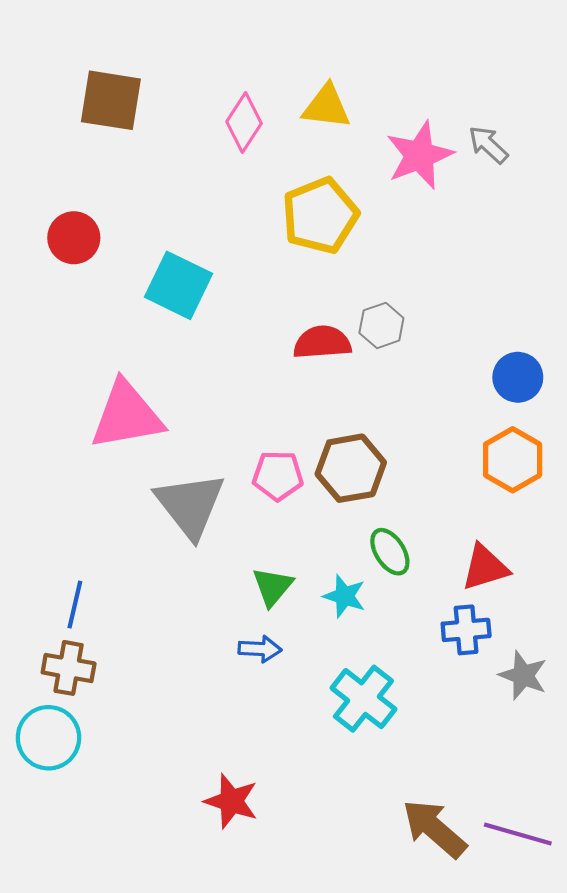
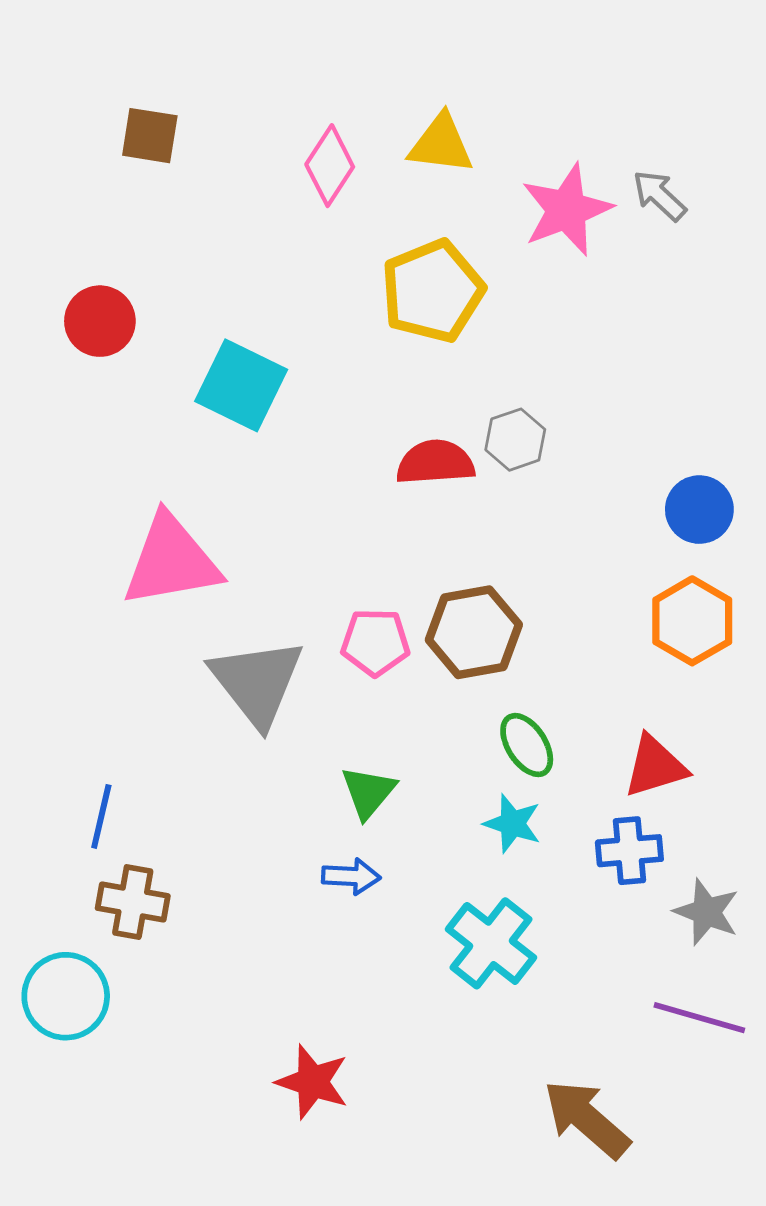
brown square: (111, 100) -> (150, 136), size x0.7
cyan star: (344, 596) -> (512, 824), moved
brown cross: (69, 668) -> (133, 902), moved
purple line: (518, 834) -> (699, 1018), moved

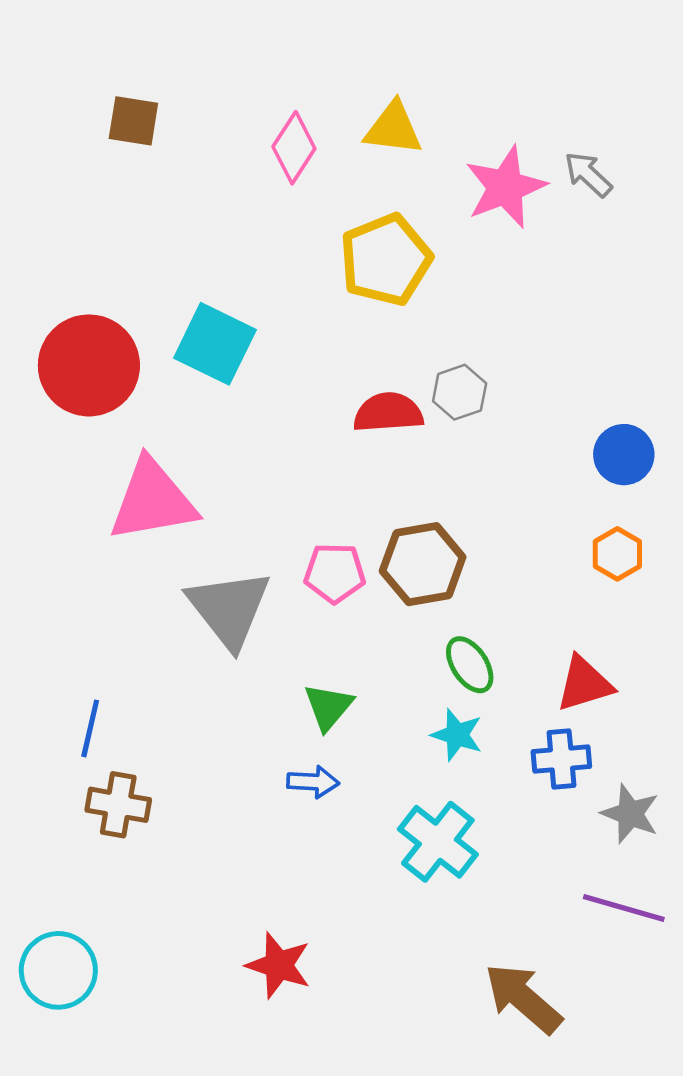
red circle: (100, 321) -> (89, 365), moved, size x1.6
orange hexagon: (692, 621) -> (617, 554), size x0.7
cyan circle: (66, 996) -> (58, 970), moved

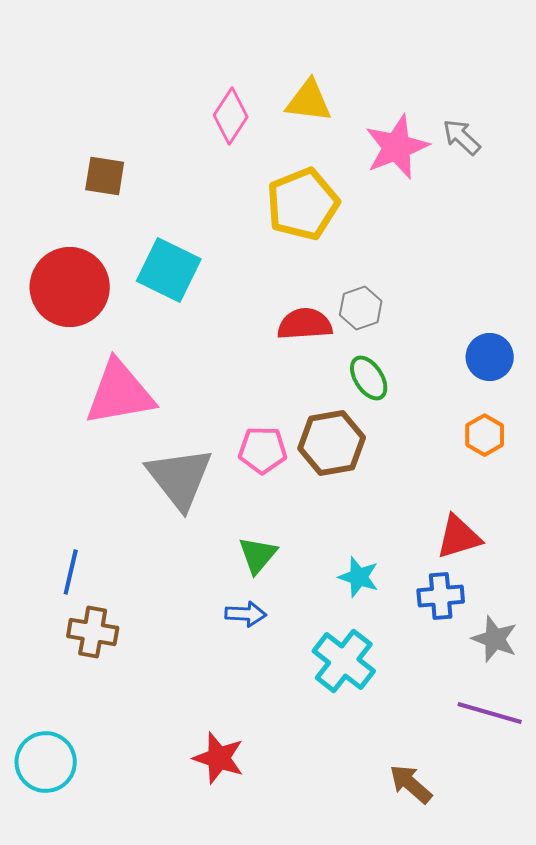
brown square: (133, 121) -> (105, 176), moved
green ellipse: (470, 665) -> (369, 378), moved
brown arrow: (523, 998) -> (411, 784), size x0.7

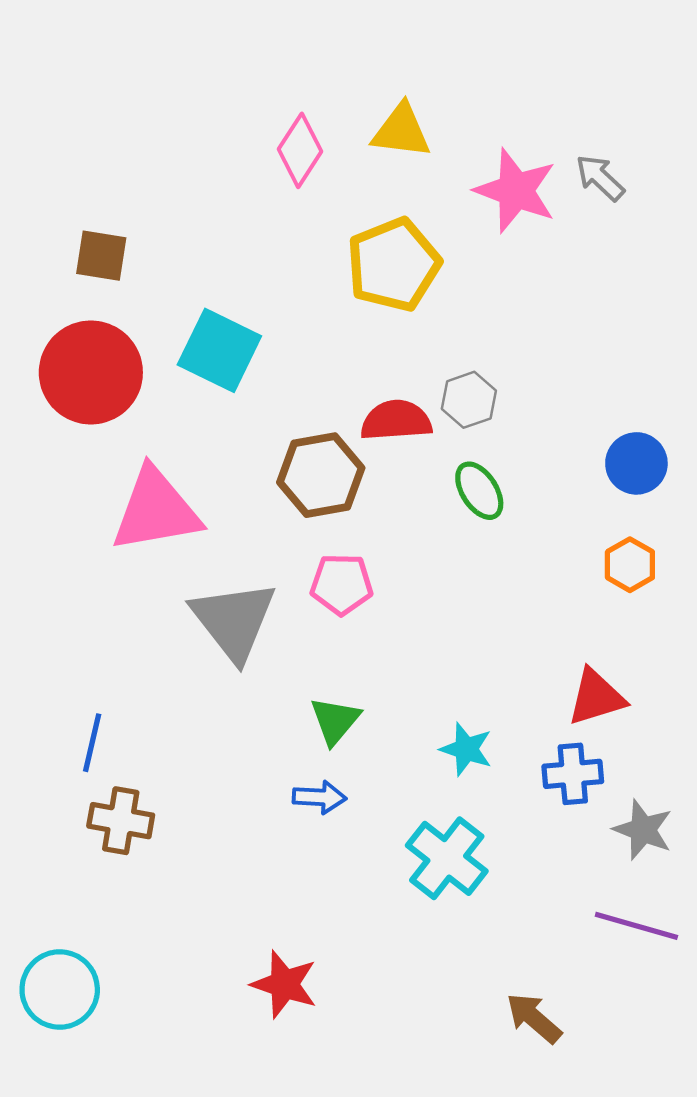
pink star: (397, 147) -> (516, 191), turned -30
brown square: (105, 176) -> (101, 256), moved
brown hexagon: (332, 443) -> (321, 475), moved

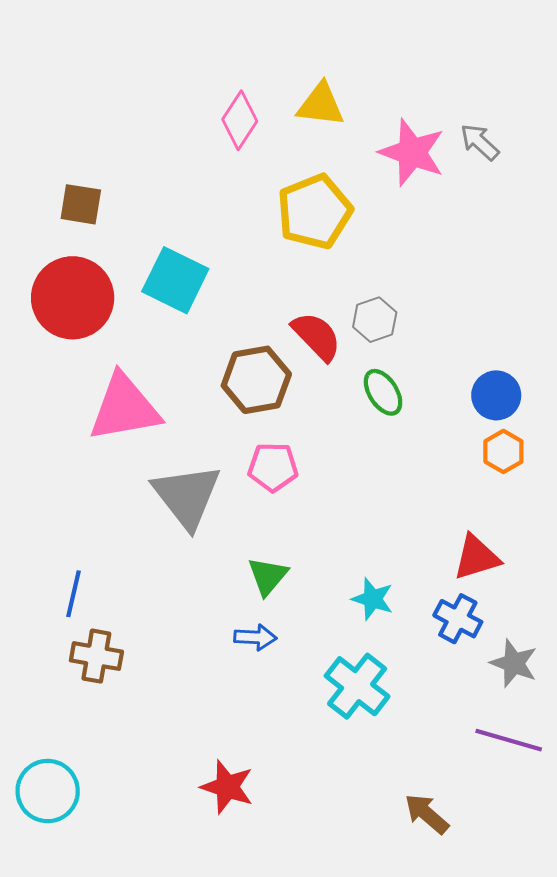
red semicircle: (396, 421) -> (317, 336), turned 50
blue circle: (636, 463) -> (496, 395), moved
blue cross: (573, 774) -> (458, 619), turned 33

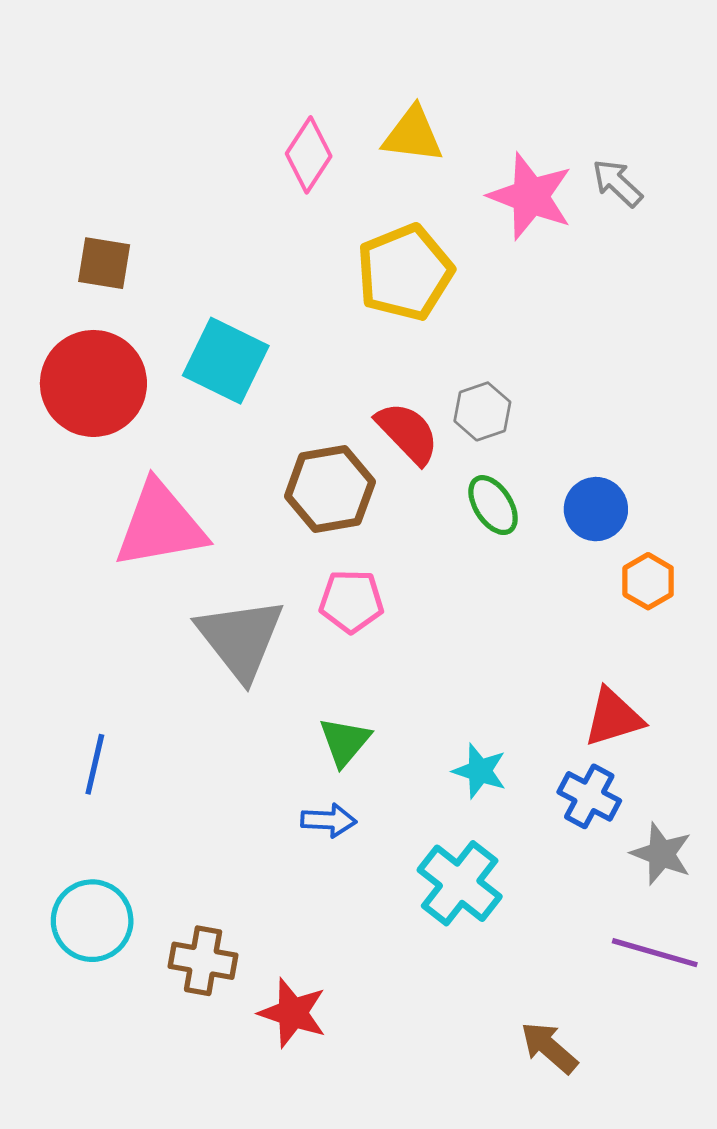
blue circle: (496, 395) -> (596, 509), moved
brown cross: (96, 656) -> (203, 961), moved
cyan circle: (48, 791) -> (92, 921), moved

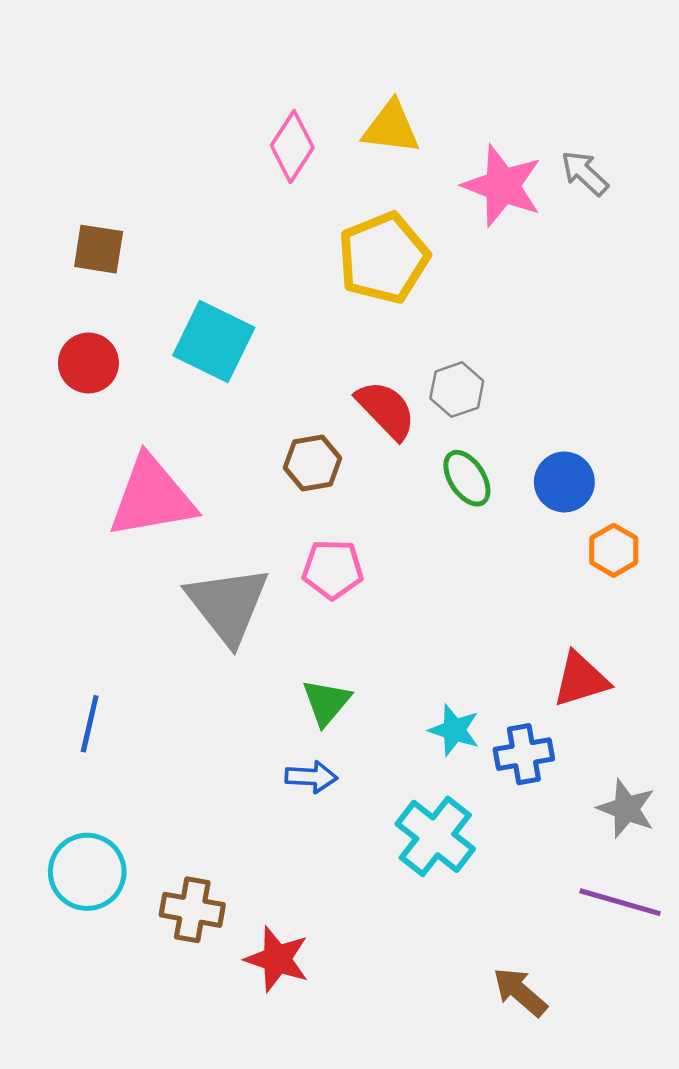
red circle: (93, 383) -> (88, 363), size x0.6
brown hexagon: (330, 489) -> (312, 463), size x0.7
blue cross: (589, 796) -> (524, 754), moved, turned -38

